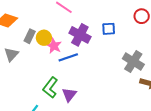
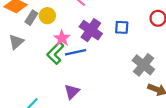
gray rectangle: (30, 36) -> (31, 18), moved
yellow circle: (44, 38) -> (47, 16), moved
green L-shape: (50, 88) -> (55, 53), moved

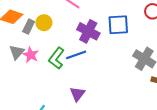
blue square: (122, 27) -> (118, 25), size x1.5
pink star: (62, 38) -> (31, 55), moved

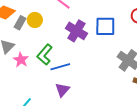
pink star: (31, 55) -> (21, 60), moved
blue line: (76, 55) -> (60, 67), moved

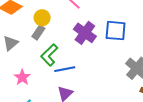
gray rectangle: (20, 23) -> (38, 32), moved
pink star: (21, 60) -> (22, 77), moved

